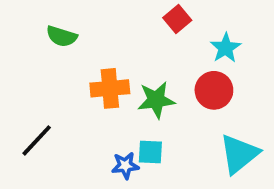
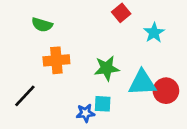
orange cross: (110, 88) -> (56, 60), moved
red circle: (214, 90) -> (166, 91), moved
cyan triangle: (239, 154) -> (142, 83), moved, turned 36

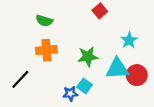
green semicircle: (42, 25) -> (44, 21), moved
cyan star: (154, 33) -> (129, 40), moved
cyan square: (103, 104) -> (85, 86), turned 32

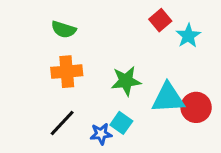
red square: (100, 11) -> (160, 20), moved
cyan star: (129, 40) -> (188, 36), moved
black line: (20, 79) -> (62, 123), moved

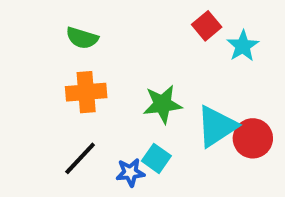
cyan triangle: (168, 98) -> (217, 126), turned -30

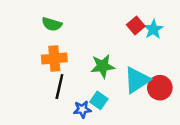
red square: (207, 26) -> (136, 25), moved
black line: (80, 158) -> (59, 86), moved, turned -30

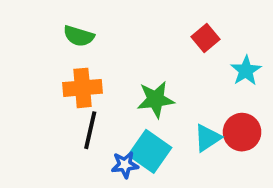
cyan star: (153, 29) -> (246, 71), moved
cyan triangle: (137, 80) -> (207, 138), moved, size x0.7
cyan square: (99, 100) -> (150, 151), size x1.5

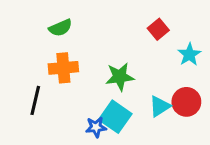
green semicircle: (79, 36) -> (60, 28), turned -40
black line: (90, 130) -> (35, 100), moved

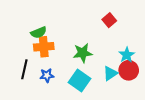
green semicircle: (60, 28) -> (39, 32), moved
cyan star: (189, 54) -> (127, 55), moved
blue star: (96, 127) -> (47, 75), moved

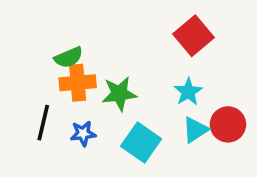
red square: (109, 20) -> (194, 36), size x1.5
green star: (83, 53) -> (119, 94), moved
cyan star: (127, 55) -> (188, 92), moved

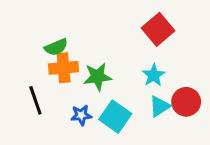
black line: (43, 123) -> (35, 100), turned -32
blue star: (83, 133) -> (81, 115), moved

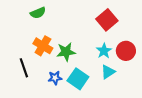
green semicircle: (56, 47) -> (38, 13), moved
orange cross: (64, 68) -> (43, 46), turned 36
red circle: (186, 102) -> (126, 51), moved

